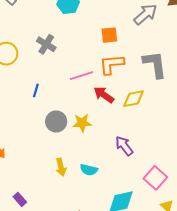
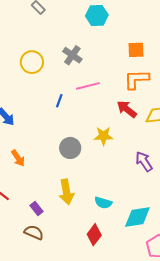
pink line: (81, 76) -> (88, 86), moved
gray circle: (56, 121) -> (70, 148), moved
yellow arrow: (61, 167) -> (66, 192), moved, size x1.4
cyan semicircle: (89, 170) -> (103, 203), moved

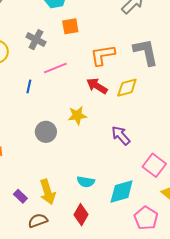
orange square: (136, 50) -> (70, 26), moved
yellow arrow: (66, 192) -> (48, 192), moved
brown semicircle: (34, 232) -> (38, 221), moved, turned -36

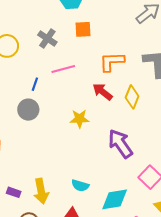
yellow diamond: (127, 88) -> (132, 97), turned -60
gray circle: (46, 132) -> (28, 110), moved
purple arrow: (121, 135) -> (120, 144), size x1.4
purple rectangle: (20, 196) -> (14, 192), turned -32

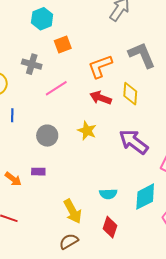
blue line: (35, 84) -> (12, 115), moved
gray circle: (28, 110) -> (47, 136), moved
yellow star: (80, 119) -> (87, 131), turned -30
purple rectangle: (14, 192) -> (38, 172), moved

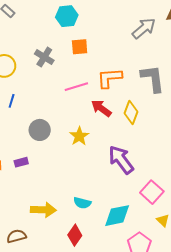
pink line: (56, 88) -> (76, 87), moved
purple rectangle: (38, 172) -> (21, 162), turned -32
yellow arrow: (73, 211) -> (43, 210), turned -75
brown semicircle: (69, 241) -> (16, 236), moved

